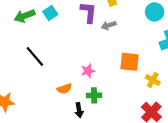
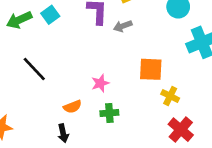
yellow cross: (153, 80) -> (170, 96), moved
black arrow: (79, 110) -> (63, 133), moved

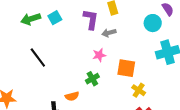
pink star: (100, 83) -> (99, 55), moved
orange semicircle: (72, 107) -> (72, 96), moved
green cross: (109, 113) -> (92, 79), moved, turned -32

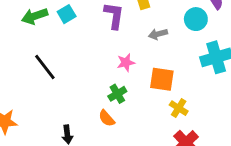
gray arrow: (109, 33) -> (158, 34), moved
orange semicircle: (72, 96) -> (107, 118), moved, turned 64

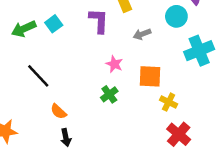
pink star: (126, 63) -> (114, 64), turned -30
orange semicircle: (107, 118) -> (58, 111), moved

